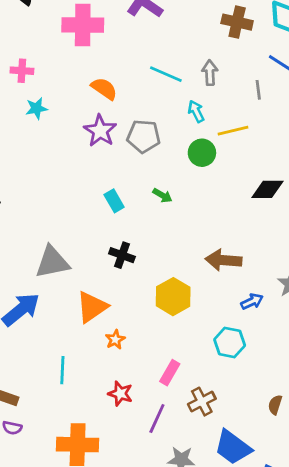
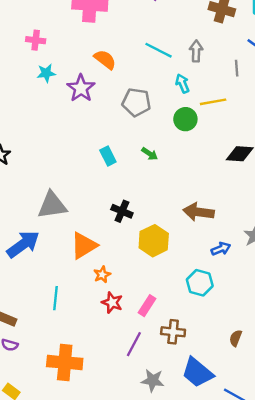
purple star: (100, 131) -> (81, 88), moved
black cross: (122, 255) -> (122, 211), moved
red star: (120, 394) -> (112, 303), moved
brown cross: (202, 402) -> (173, 332), turned 30

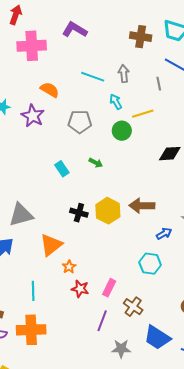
yellow hexagon: (154, 241) -> (108, 211), moved
brown cross: (173, 332) -> (133, 307), turned 36
orange cross: (65, 363) -> (31, 330), moved

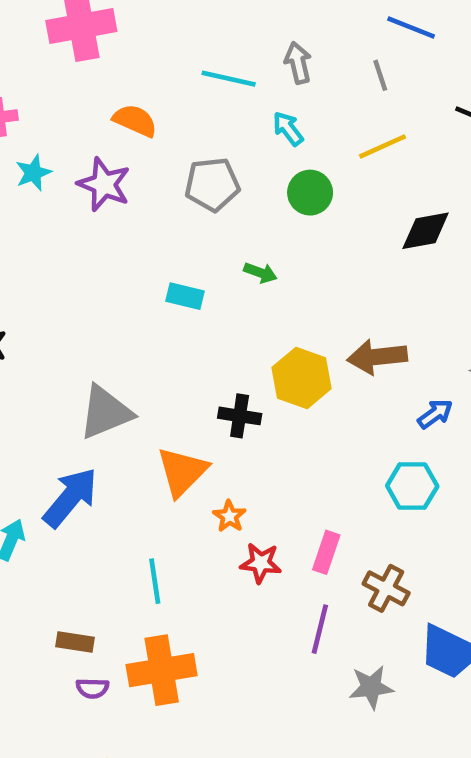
yellow line: (143, 114) -> (382, 146), moved
cyan rectangle: (62, 169) -> (185, 296), turned -35
black cross: (79, 213) -> (240, 416), moved

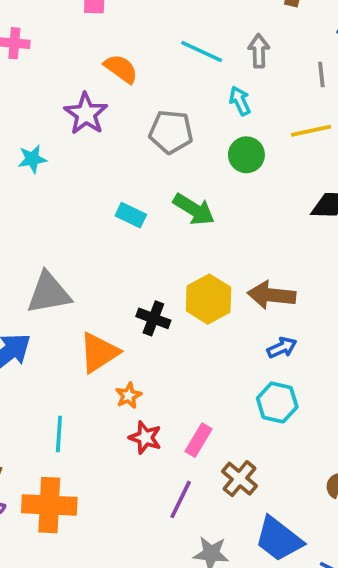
cyan star: (33, 173) -> (32, 159), moved
green arrow: (260, 273) -> (194, 209), size x1.6
blue arrow: (435, 414) -> (282, 348), moved

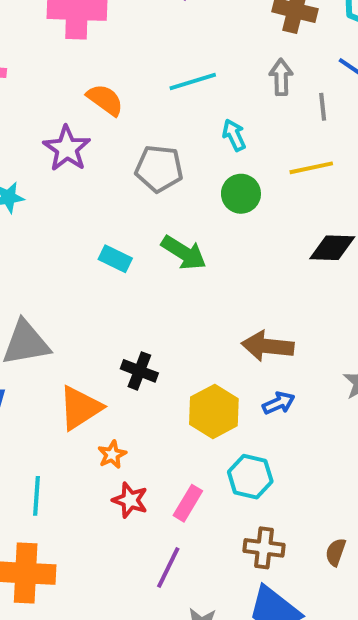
gray arrow: (259, 51) -> (281, 77), moved
cyan line: (202, 52) -> (193, 81), turned -42
yellow hexagon: (209, 299) -> (214, 411), moved
cyan hexagon: (277, 403) -> (250, 477), moved
brown cross: (240, 479) -> (264, 548), moved, turned -33

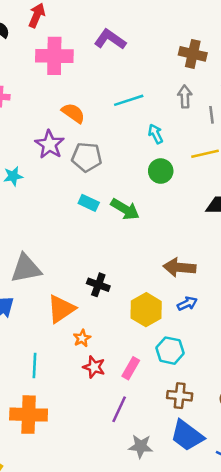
gray pentagon: (159, 169) -> (87, 157), moved
cyan rectangle: (115, 259) -> (89, 203), moved

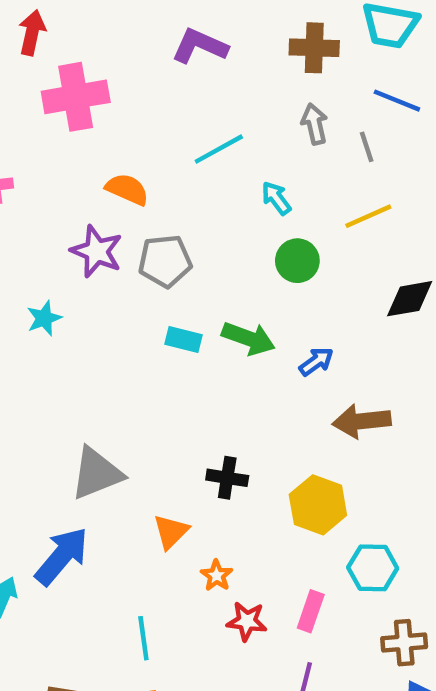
purple L-shape: (110, 39) -> (200, 46), moved
blue arrow: (187, 304) -> (316, 362), moved
orange triangle: (61, 309) -> (171, 532), size x0.7

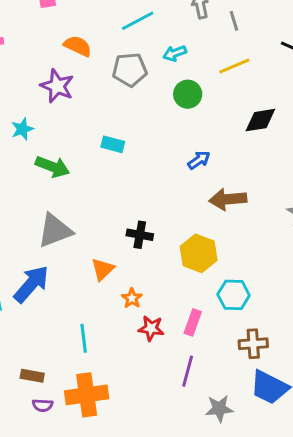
cyan arrow: (276, 198) -> (175, 53), turned -75
gray pentagon: (165, 261) -> (130, 70), moved
green arrow: (248, 338) -> (52, 167), moved

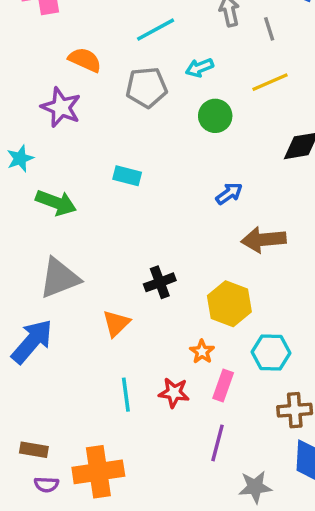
black cross: (140, 235) -> (160, 282), turned -30
orange star: (132, 298) -> (202, 352), moved
cyan line: (84, 338) -> (126, 395), moved

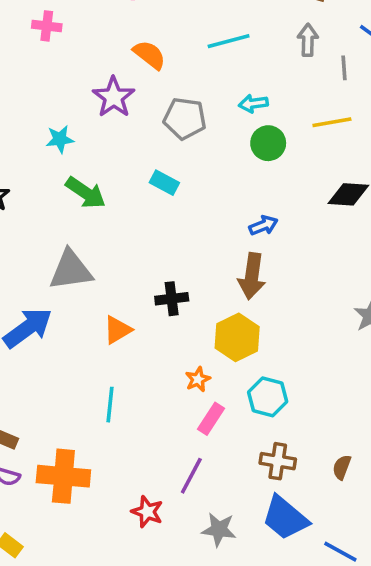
cyan arrow: (199, 68) -> (253, 104), moved
gray pentagon: (147, 87) -> (185, 119), moved
brown arrow: (264, 240) -> (252, 276), moved, turned -90
red star: (174, 393) -> (147, 512), moved

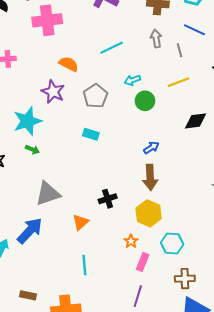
gray pentagon: (185, 119) -> (95, 96), turned -30
cyan star: (60, 139) -> (27, 121), size x1.8
green arrow: (86, 193) -> (32, 150), moved, size x0.6

